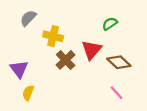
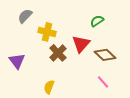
yellow semicircle: (28, 93) -> (49, 87), moved

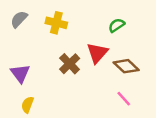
gray semicircle: (25, 16) -> (19, 19), moved
yellow cross: (47, 32) -> (56, 23), moved
yellow semicircle: (49, 87) -> (27, 105), moved

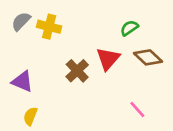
yellow cross: (56, 23) -> (49, 27), moved
brown diamond: (126, 66) -> (148, 57), moved
purple triangle: (20, 73) -> (22, 81), turned -30

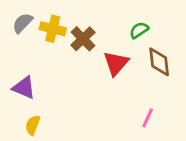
brown diamond: (148, 57) -> (159, 62), turned 40
brown cross: (77, 71) -> (83, 39), moved
pink line: (137, 110) -> (148, 118), turned 66

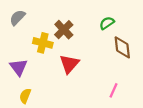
yellow cross: (53, 29) -> (43, 43), moved
red triangle: (116, 63) -> (69, 64), moved
purple triangle: (24, 88) -> (18, 67), turned 30

